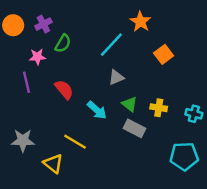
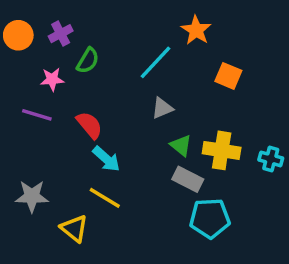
orange square: (164, 54) -> (228, 76), turned -30
purple line: (26, 82) -> (37, 115), turned -60
yellow cross: (159, 108) -> (222, 150), size x1.5
cyan arrow: (97, 110) -> (106, 159), moved
cyan pentagon: (184, 156) -> (210, 218), moved

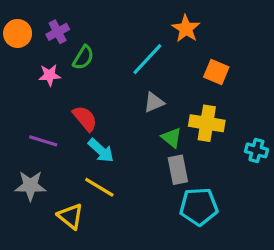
purple line: (37, 115) -> (43, 141), moved
yellow cross: (222, 150) -> (207, 123), moved
gray rectangle: (188, 179) -> (178, 170), turned 52

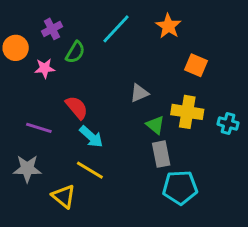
orange circle: (18, 33) -> (16, 48), moved
cyan line: (147, 59) -> (116, 29), moved
cyan cross: (256, 150) -> (228, 124), moved

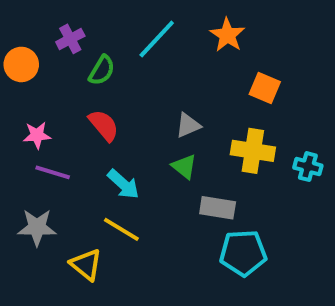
pink star: (45, 68) -> (37, 135), moved
red semicircle: (77, 108) -> (104, 125), moved
green triangle: (155, 125) -> (184, 167), moved
gray rectangle: (161, 154) -> (218, 208), turned -70

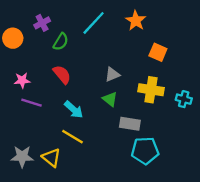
gray star: (37, 227) -> (22, 156), moved

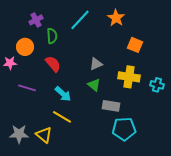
orange circle: (13, 38) -> (25, 47), moved
green semicircle: (61, 42) -> (52, 36), turned -35
pink star: (22, 80) -> (10, 63), moved

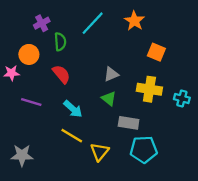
yellow triangle: (44, 135) -> (100, 152), moved, turned 30

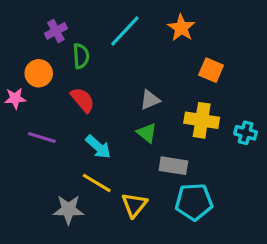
gray star: (22, 155) -> (68, 210), moved

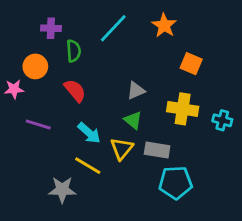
purple cross: (56, 31) -> (51, 28), turned 30
yellow triangle: (134, 205) -> (122, 149), moved

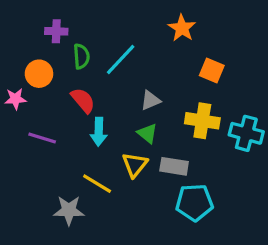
cyan line: (113, 28) -> (121, 60), moved
cyan cross: (222, 120) -> (246, 133), size x1.5
cyan arrow: (89, 133) -> (99, 132), moved, turned 50

